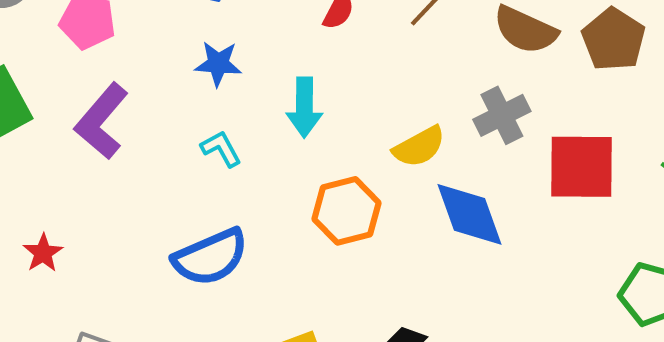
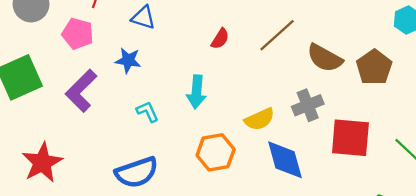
blue star: (218, 64) -> (128, 60), moved
red star: (43, 253) -> (42, 163), size x1.8

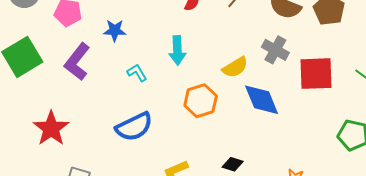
gray cross: (308, 105) -> (275, 50), turned -32

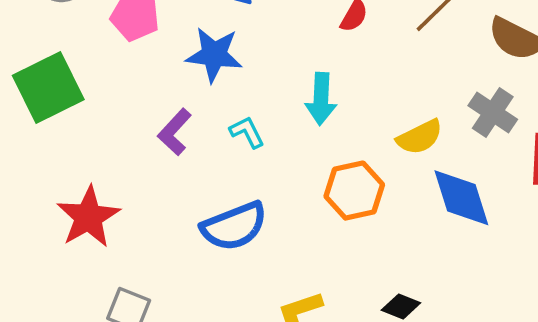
blue star: (115, 30) -> (214, 55), size x1.4
purple L-shape: (77, 62) -> (175, 132), moved, size x0.7

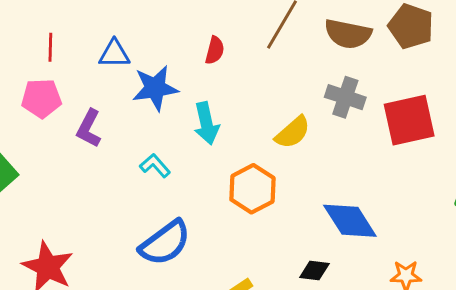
blue star: (214, 55) -> (155, 88), moved
purple L-shape: (175, 132) -> (89, 128), moved
blue diamond: (461, 198) -> (350, 221), moved

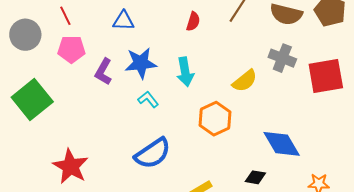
red line: (50, 47) -> (65, 16), moved, turned -30
blue star: (155, 88) -> (141, 63), moved

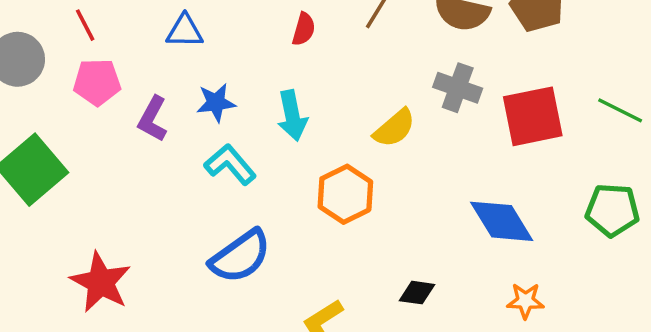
blue star: (141, 63) -> (216, 103), size x0.7
cyan L-shape: (148, 100) -> (230, 164), size x1.4
blue diamond: (282, 144) -> (502, 221), moved

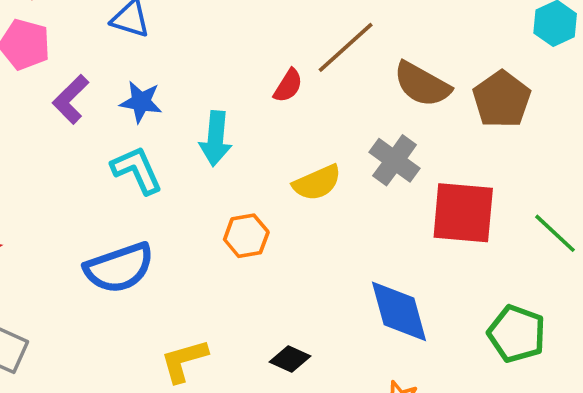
red semicircle: (304, 29) -> (288, 86), moved
orange hexagon: (345, 194) -> (246, 236), size x0.7

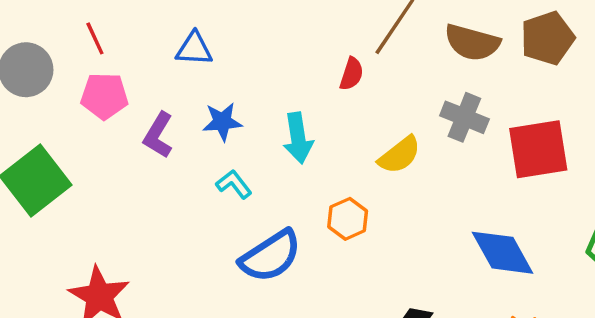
brown pentagon: (502, 99) -> (547, 38), turned 30
cyan L-shape: (137, 170) -> (234, 184), size x0.7
blue semicircle: (119, 268) -> (271, 256), moved

